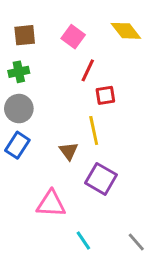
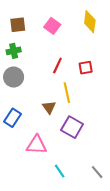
yellow diamond: (126, 31) -> (90, 22), turned 45
red line: (88, 70) -> (57, 66), moved
red square: (105, 95) -> (86, 68), moved
blue rectangle: (17, 145) -> (13, 118), moved

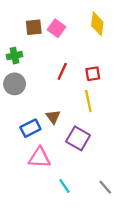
brown square: (18, 25) -> (34, 27), moved
yellow line: (67, 93) -> (88, 101), moved
blue rectangle: (13, 118) -> (30, 128), moved, turned 30

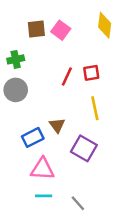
red square: (93, 74) -> (91, 73), moved
cyan line: (64, 186) -> (44, 196), moved, turned -56
gray line: (105, 187) -> (78, 203), moved

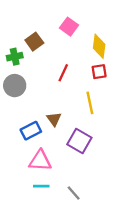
yellow diamond: (105, 25) -> (99, 46), moved
brown square: (36, 29) -> (34, 42), moved, turned -30
pink square: (61, 30) -> (69, 27), moved
red square: (91, 73) -> (99, 72), moved

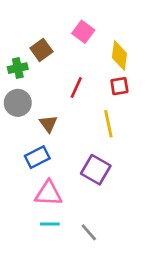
brown triangle: (54, 119) -> (48, 124), moved

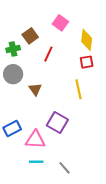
red line: (76, 88) -> (48, 54), moved
blue rectangle: (37, 157) -> (12, 129), moved
purple square: (96, 170) -> (57, 122), moved

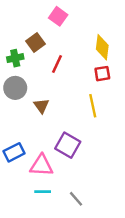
pink square: (60, 23) -> (58, 16), moved

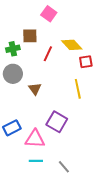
brown square: (35, 43) -> (30, 36), turned 35
yellow diamond: (102, 47) -> (72, 45), moved, turned -50

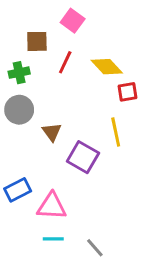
brown square: (30, 36) -> (37, 41), moved
red line: (48, 54) -> (65, 62), moved
purple square: (57, 122) -> (83, 157), moved

